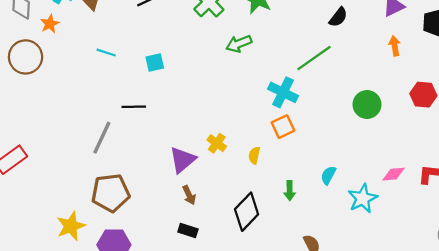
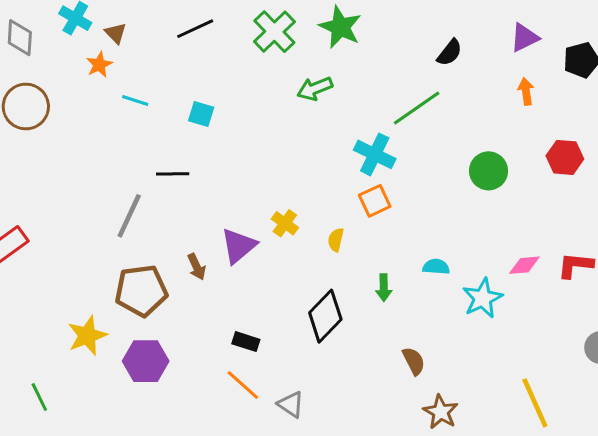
orange star: (50, 24) -> (99, 65), moved
cyan square: (155, 62) -> (201, 114), turned 30
cyan semicircle: (328, 175) -> (436, 267), turned 66
brown arrow: (189, 195) -> (197, 267), moved

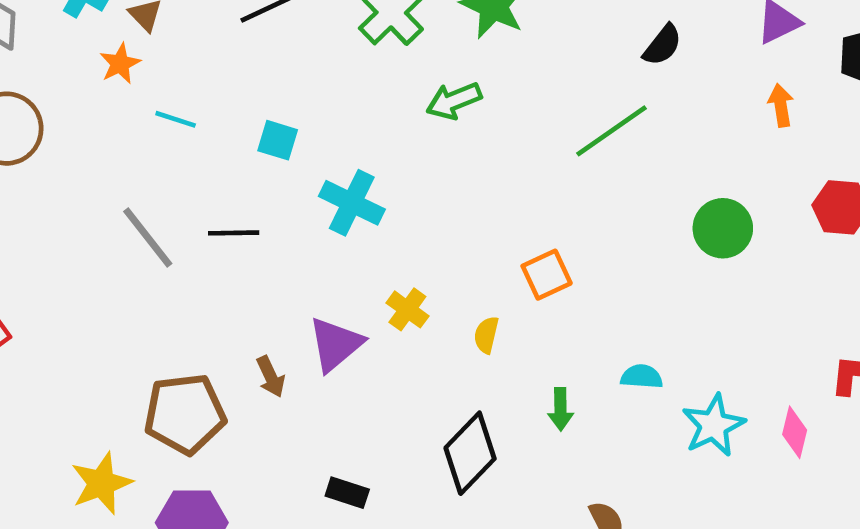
cyan cross: (375, 154) -> (352, 203), moved
gray line: (129, 216) -> (148, 238), moved, turned -63
pink diamond: (524, 265) -> (795, 432), moved, turned -72

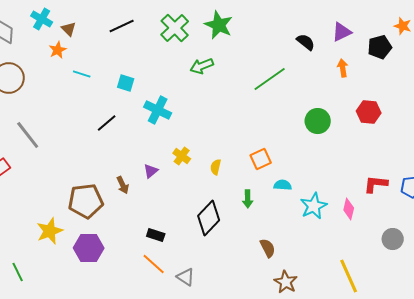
black semicircle: (663, 45) -> (306, 42), moved, turned -90
black line: (234, 233) -> (107, 123), turned -40
gray line: (148, 238) -> (28, 135), moved
orange square: (547, 275) -> (261, 159), moved
purple triangle: (336, 344) -> (151, 171), size x0.6

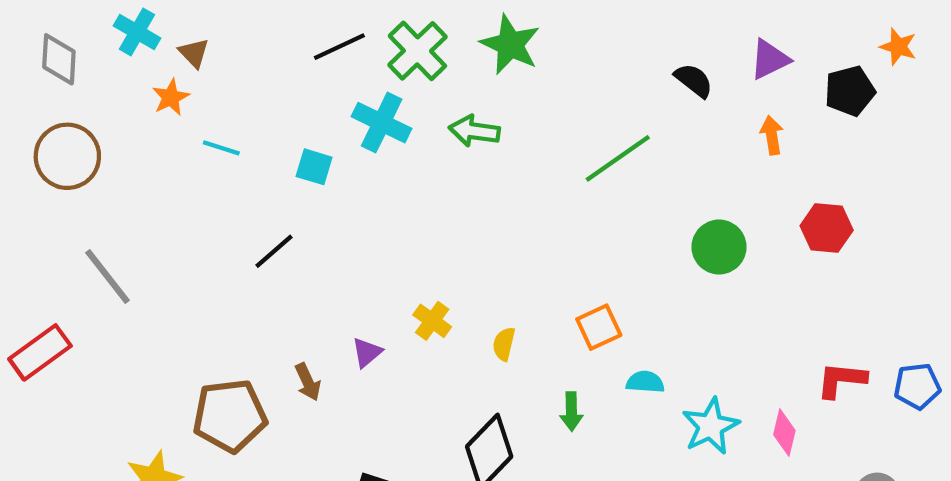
black line: (122, 26) -> (339, 47), moved
green arrow: (202, 66) -> (474, 131), turned 30
cyan cross: (158, 110) -> (382, 123), moved

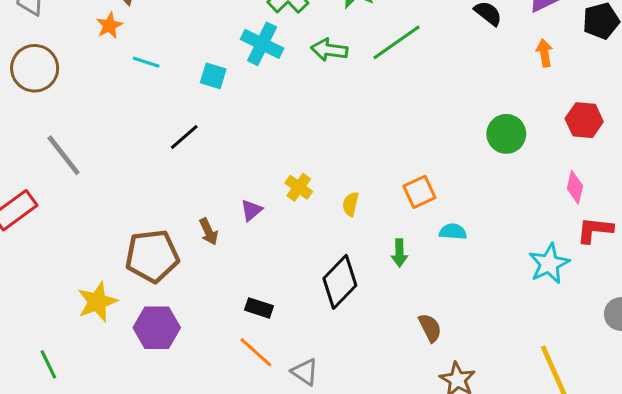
green line: (618, 158) -> (396, 42), moved
cyan star: (711, 426) -> (549, 264), moved
pink diamond: (784, 433) -> (575, 187), moved

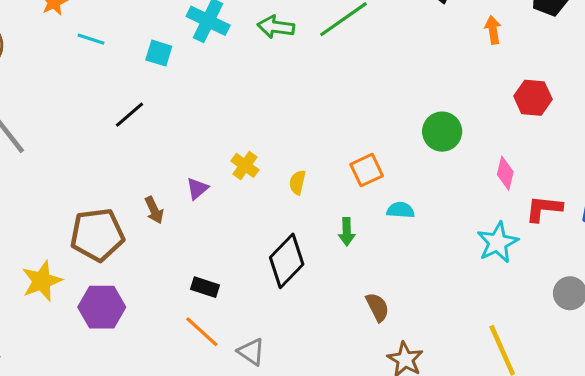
green circle: (506, 134) -> (442, 132), moved
pink diamond: (575, 187) -> (505, 173), moved

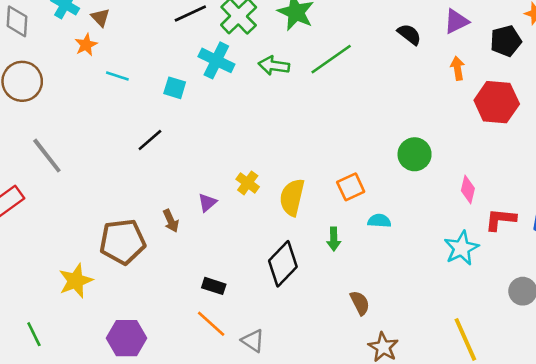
red hexagon: (533, 98) -> (497, 102), moved, size x1.4
yellow semicircle: (297, 182) -> (292, 197), size x1.8
purple hexagon: (102, 307) -> (126, 338), moved

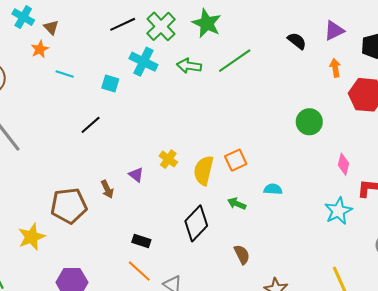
green circle: (415, 154) -> (309, 122), moved
orange square: (351, 187) -> (236, 160), moved
purple triangle: (207, 203) -> (136, 175), turned -42
green arrow: (334, 239) -> (237, 204), turned 114
brown semicircle: (360, 303) -> (242, 254), moved

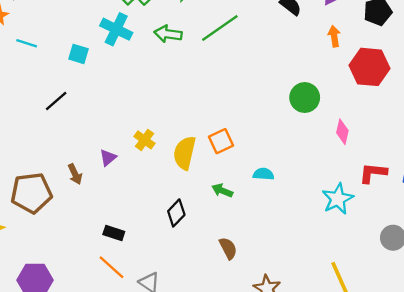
pink diamond: (343, 164) -> (342, 132), moved
purple triangle: (136, 175) -> (108, 158), turned 42
black diamond: (196, 223) -> (176, 213), size x0.7

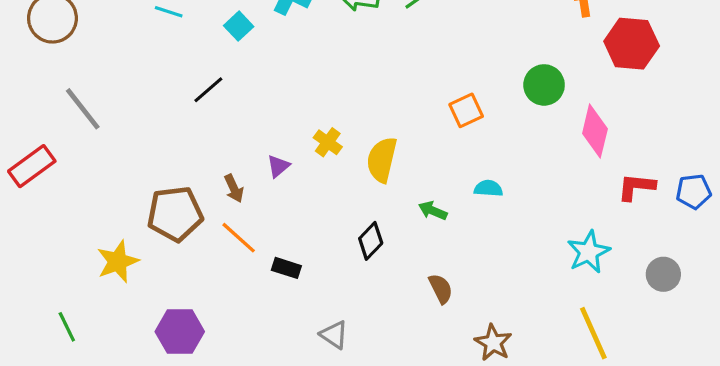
cyan square: (79, 54) -> (239, 26), turned 30
pink diamond: (342, 132) -> (595, 131), size x1.5
orange square: (221, 141) -> (466, 110), moved
cyan star: (338, 199) -> (589, 252), moved
orange line: (111, 267) -> (239, 238), moved

